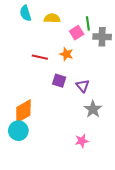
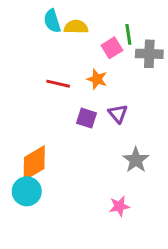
cyan semicircle: (25, 13) -> (52, 21), moved
purple triangle: (83, 86) -> (118, 114), moved

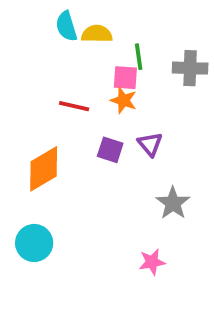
green line: (128, 34) -> (139, 57), moved
pink square: (112, 48) -> (125, 78), moved, turned 36
orange diamond: (34, 163) -> (44, 169), moved

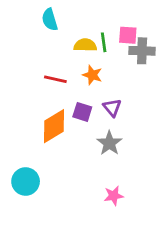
yellow semicircle: (97, 34) -> (85, 45), moved
pink square: (125, 78) -> (128, 35), moved
orange diamond: (44, 169) -> (54, 126), moved
gray star: (173, 203) -> (109, 143), moved

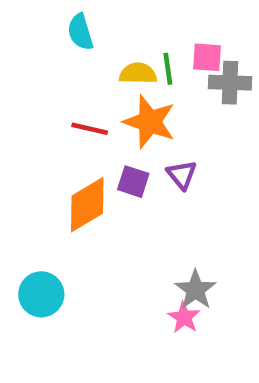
orange star: (92, 75) -> (149, 122), size x1.6
gray star: (109, 143) -> (195, 290), moved
pink star: (114, 196) -> (184, 317), turned -30

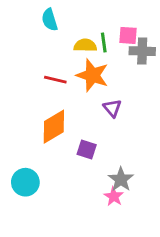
purple square: (133, 182) -> (87, 149), moved

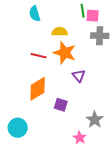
pink square: (128, 35) -> (93, 16), moved
green line: (104, 43) -> (83, 11), moved
gray star: (121, 179) -> (95, 120), moved

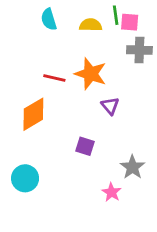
yellow semicircle: (60, 32) -> (91, 25), moved
orange diamond: (38, 89) -> (33, 114), moved

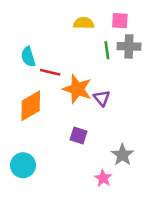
green line: (116, 15) -> (107, 50), moved
cyan semicircle: (49, 19) -> (28, 57), moved
orange star: (91, 74) -> (77, 89), moved

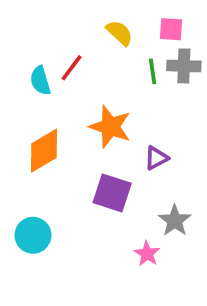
yellow semicircle: (84, 23) -> (119, 33), turned 42
red line: (50, 72) -> (72, 68), moved, turned -66
purple triangle: (102, 98) -> (156, 158), moved, turned 42
purple square: (79, 136) -> (112, 193), size x1.5

